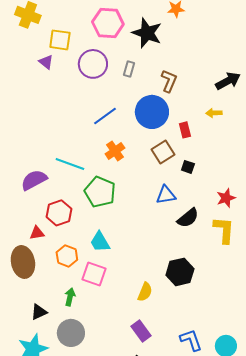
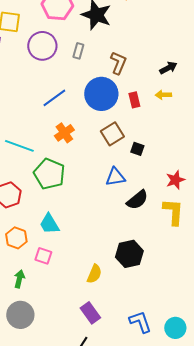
black arrow: (228, 81) -> (168, 68), moved, size x0.7
red rectangle: (185, 130) -> (134, 100), moved
pink square: (94, 274) -> (43, 256), size x0.7

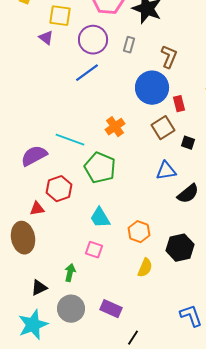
blue line: (54, 98) -> (87, 73), moved
red rectangle: (134, 100) -> (179, 104), moved
orange hexagon: (16, 238) -> (139, 232), moved
purple rectangle: (90, 313) -> (111, 309), moved, turned -30

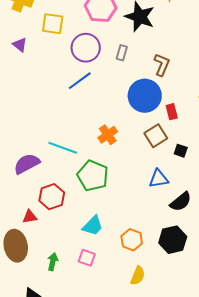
purple triangle: (46, 38) -> (20, 45), moved
cyan trapezoid: (100, 218) -> (93, 226), turned -105
black hexagon: (180, 248) -> (173, 240), moved
green arrow: (70, 273) -> (53, 262), moved

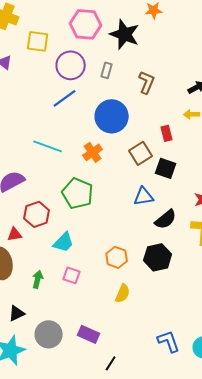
blue circle: (145, 96) -> (112, 116), moved
red rectangle: (172, 112) -> (167, 133), moved
cyan line: (63, 148) -> (48, 146), moved
black square: (181, 151) -> (166, 168), size x1.5
cyan trapezoid: (93, 226) -> (64, 242), moved

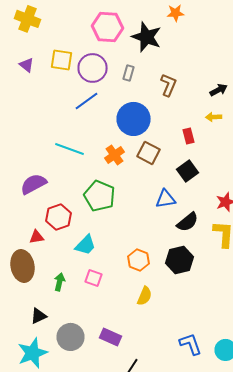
yellow square: (38, 41) -> (62, 60), moved
brown square: (141, 153) -> (148, 153), moved, turned -30
black square: (166, 168) -> (188, 171), turned 35

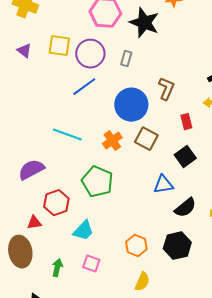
brown L-shape: (168, 85) -> (166, 89), moved

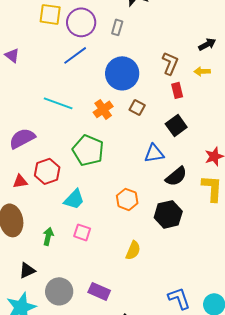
purple triangle: (24, 51) -> (12, 55), moved
brown L-shape: (166, 89) -> (170, 63), moved
brown square: (146, 139) -> (137, 107), size x0.7
red triangle: (34, 223) -> (20, 181), moved
orange hexagon: (136, 246) -> (127, 199), moved

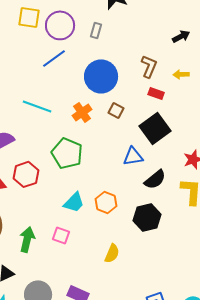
black arrow: (207, 44) -> (181, 36), moved
red rectangle: (177, 90) -> (156, 93), turned -56
black square: (176, 125) -> (155, 128), size x1.4
cyan trapezoid: (74, 199) -> (74, 202), moved
green arrow: (48, 236) -> (27, 239), size x1.4

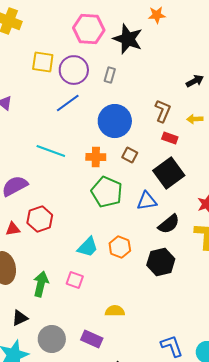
orange cross: (82, 112) -> (96, 157), turned 36
green pentagon: (67, 153) -> (107, 192), moved
yellow semicircle: (112, 253) -> (115, 311), moved, turned -114

